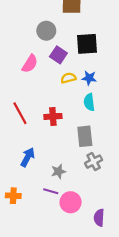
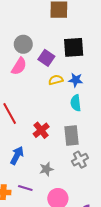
gray circle: (46, 31) -> (23, 44), moved
red cross: (53, 116) -> (41, 130), moved, turned -35
purple line: (51, 191) -> (25, 188), moved

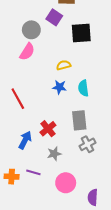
purple square: (46, 58) -> (54, 17), moved
blue star: (76, 80) -> (59, 87), moved
red cross: (41, 130) -> (48, 129), moved

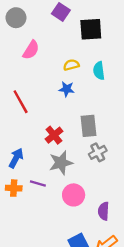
gray circle: (31, 30) -> (16, 18), moved
cyan semicircle: (83, 88) -> (99, 71), moved
blue arrow: (25, 140) -> (16, 158), moved
gray star: (54, 154) -> (61, 163), size x1.5

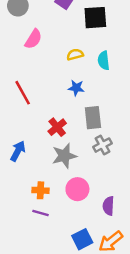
blue star: (67, 89) -> (76, 88), moved
purple line: (38, 183) -> (40, 213), moved
orange cross: (14, 188) -> (40, 190), moved

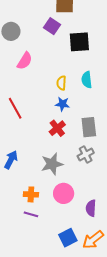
yellow semicircle: (75, 55) -> (61, 83), moved, turned -72
gray rectangle: (93, 118) -> (89, 127), moved
red cross: (57, 127) -> (57, 128), moved

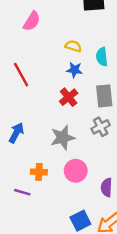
cyan semicircle: (87, 80) -> (102, 57), moved
yellow semicircle: (61, 83) -> (73, 46), turned 104
purple line: (31, 214) -> (22, 192), moved

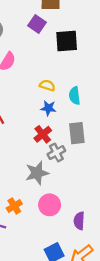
gray cross: (101, 127) -> (56, 153), moved
orange cross: (39, 172) -> (14, 206), turned -35

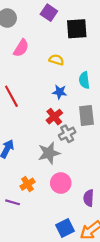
yellow semicircle: (47, 85) -> (56, 60), moved

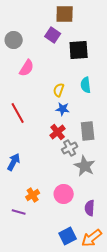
yellow semicircle: (56, 60) -> (59, 90), moved, turned -88
cyan semicircle: (84, 80) -> (86, 85), moved
gray star: (49, 153) -> (85, 166), moved, turned -30

